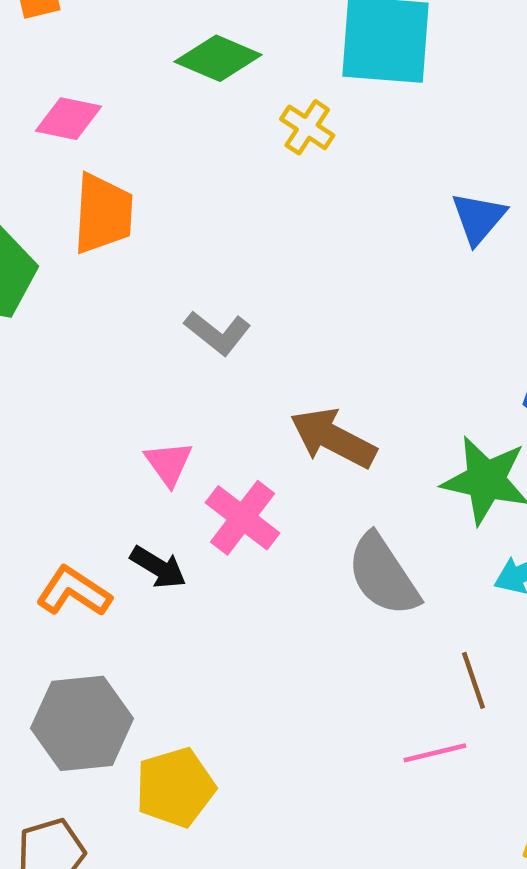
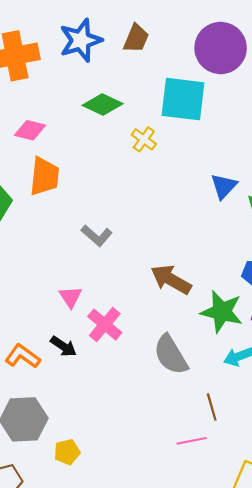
brown arrow: (333, 438) -> (171, 280), moved
yellow pentagon: (175, 787) -> (67, 452), size x0.7

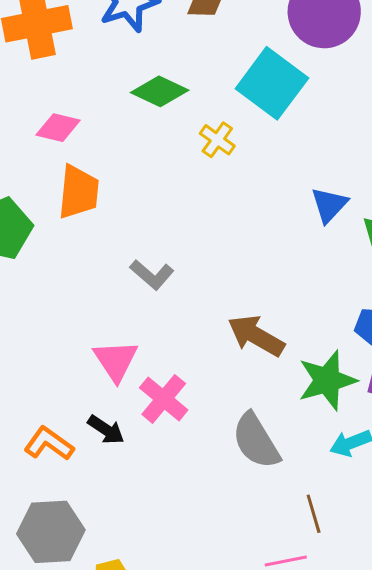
cyan square: (183, 99) -> (272, 83), turned 30
pink triangle: (71, 297) -> (116, 361), size x1.4
green star: (222, 312) -> (327, 380), turned -30

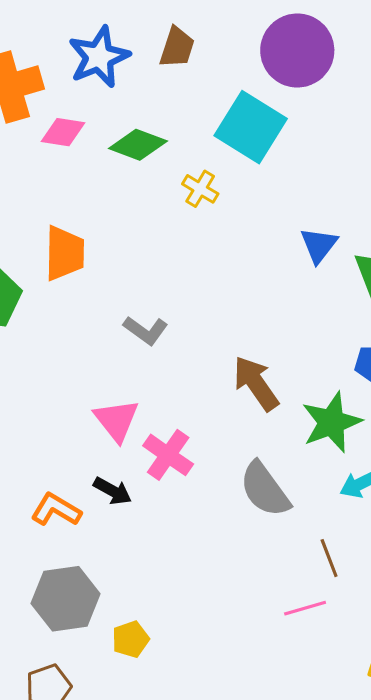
pink diamond: (58, 128) -> (63, 132), moved
brown arrow: (256, 336) -> (256, 383), turned 30

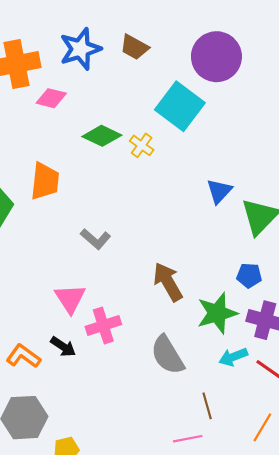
brown trapezoid: (177, 47) -> (134, 47), turned 96
green diamond: (138, 145) -> (102, 136), moved
pink cross: (168, 455) -> (103, 325), turned 32

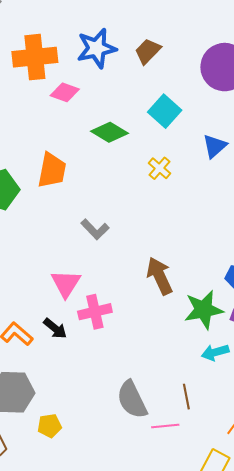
brown trapezoid: (134, 47) -> (148, 51), turned 100
cyan square: (180, 106) -> (165, 111), moved, size x0.7
yellow cross: (142, 145) -> (160, 168), moved
blue triangle: (219, 191) -> (215, 146), moved
gray semicircle: (167, 355) -> (132, 400), moved

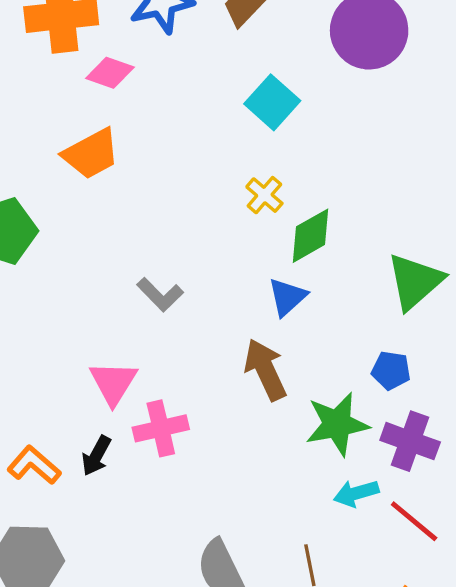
green diamond: (110, 132) -> (310, 236), moved, turned -60
blue triangle: (215, 146) -> (287, 297), moved
orange trapezoid: (52, 170) -> (91, 154), moved, turned 51
black arrow: (55, 328) -> (96, 456), turned 80

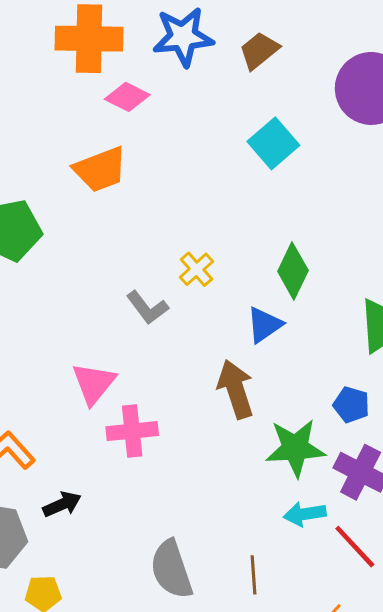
yellow cross: (264, 195) -> (196, 269), moved
green diamond: (310, 236) -> (293, 271), turned -42
black arrow: (96, 456) -> (62, 504), moved, turned -150

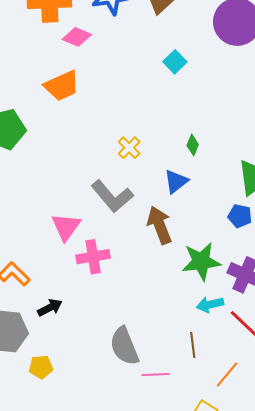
cyan square: (273, 143) -> (175, 62), size x0.7
green diamond: (293, 271) -> (193, 145), size x0.6
gray L-shape: (147, 308) -> (112, 196), moved, size x1.5
blue pentagon: (351, 405) -> (240, 216), moved
brown line: (253, 575) -> (193, 345), moved

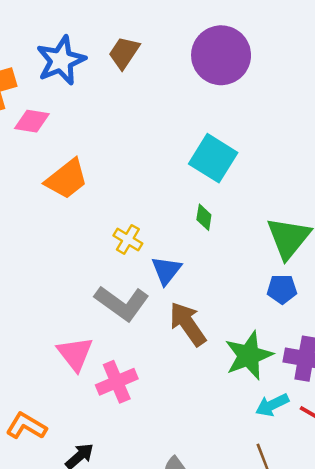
cyan square: (175, 62) -> (213, 158), moved, size x1.6
orange trapezoid: (62, 86) -> (67, 179), moved
blue triangle: (176, 182) -> (166, 270), moved

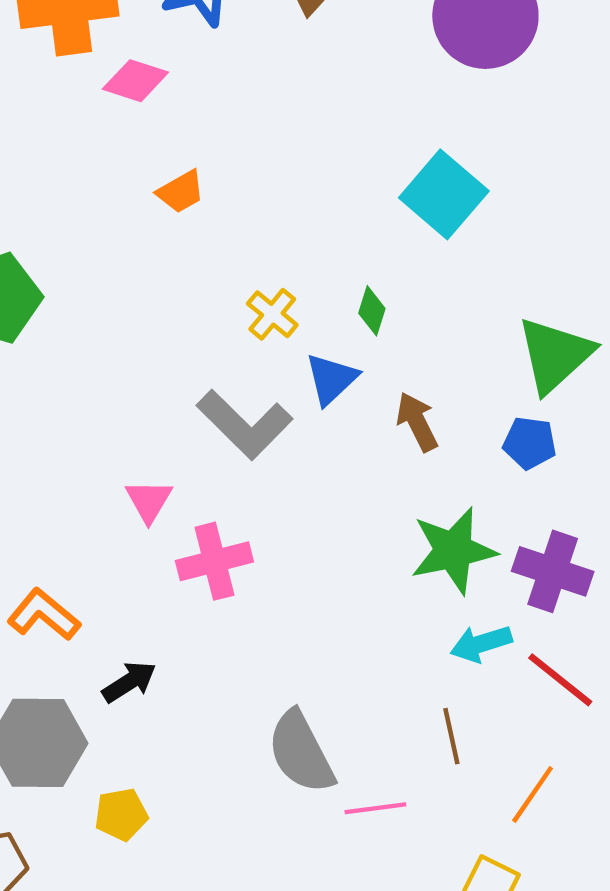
orange trapezoid: (67, 179) -> (181, 192), size x0.6
green diamond: (204, 217) -> (372, 311), moved
brown arrow: (188, 324) -> (417, 422), moved, size x0.7
pink triangle: (75, 354) -> (149, 501), size x0.7

